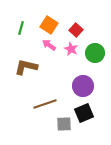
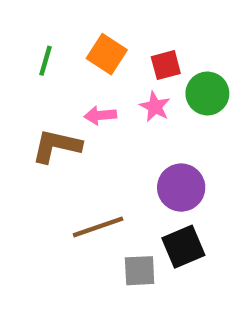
red square: (76, 30) -> (166, 65), turned 32
pink arrow: (49, 45) -> (100, 115), moved, turned -40
green circle: (95, 53) -> (207, 93), moved

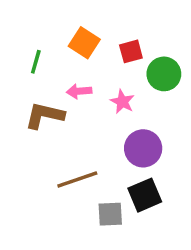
green line: (46, 61) -> (36, 62), moved
pink star: (155, 107) -> (122, 102), moved

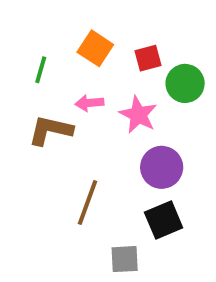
pink star: (122, 102) -> (138, 115), size x1.4
brown line: (77, 180) -> (88, 202), turned -51
gray square: (110, 214) -> (125, 259), moved

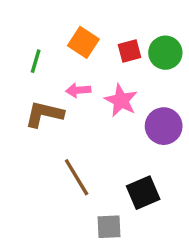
green circle: (185, 83) -> (165, 53), moved
purple circle: (162, 167) -> (164, 126), moved
brown line: (88, 202) -> (77, 177), turned -51

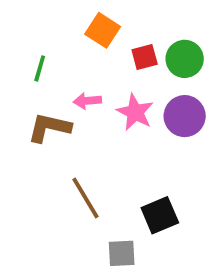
orange square: (83, 42) -> (103, 30), moved
purple circle: (164, 126) -> (185, 116), moved

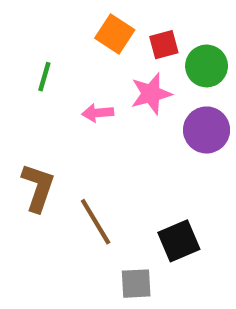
red square: (145, 57) -> (164, 45), moved
pink star: (135, 112) -> (151, 94), moved, turned 30
brown L-shape: (49, 128) -> (38, 188), moved, turned 96

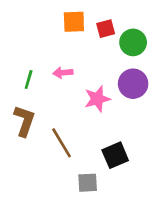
orange square: (115, 34) -> (74, 22), turned -35
green line: (44, 77) -> (29, 80), moved
pink star: (151, 94) -> (97, 99), moved

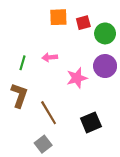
gray square: (88, 183) -> (43, 144), moved, turned -35

